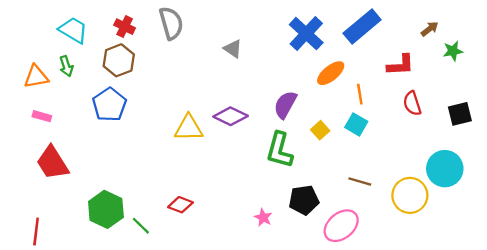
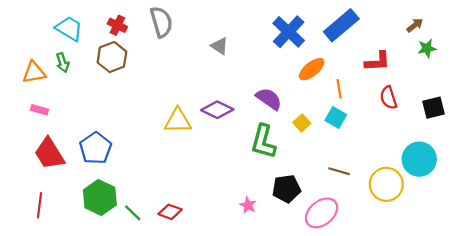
brown arrow: (430, 29) -> (415, 25), moved
blue pentagon: (109, 105) -> (95, 148), moved
purple semicircle: (285, 105) -> (269, 99), turned 96
red diamond: (180, 205) -> (170, 212), moved
red line: (36, 232) -> (40, 205), moved

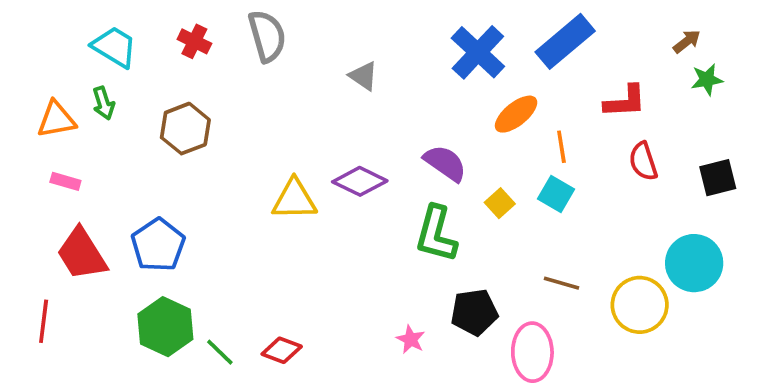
brown hexagon: (112, 57) -> (185, 129), moved
red line: (40, 205) -> (44, 321), moved
pink ellipse: (322, 213) -> (532, 352), turned -52

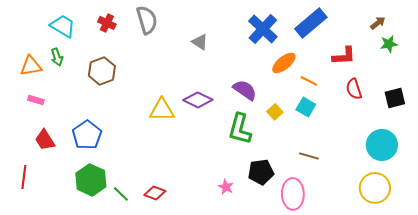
orange line: (561, 147) -> (309, 81), turned -54
red trapezoid: (82, 254) -> (45, 140), size x0.7
yellow circle: (640, 305) -> (375, 188), moved

